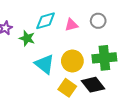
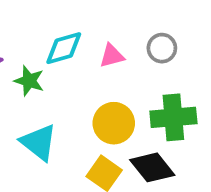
cyan triangle: (45, 64) -> (39, 142), moved

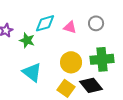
pink triangle: (112, 56) -> (70, 27), turned 32

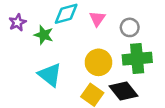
gray circle: (96, 23) -> (130, 27), moved
pink triangle: (70, 27) -> (97, 19), turned 48

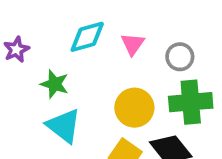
green star: (44, 35) -> (55, 84), moved

